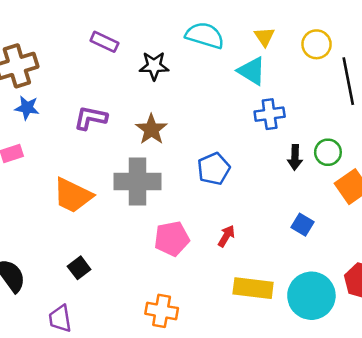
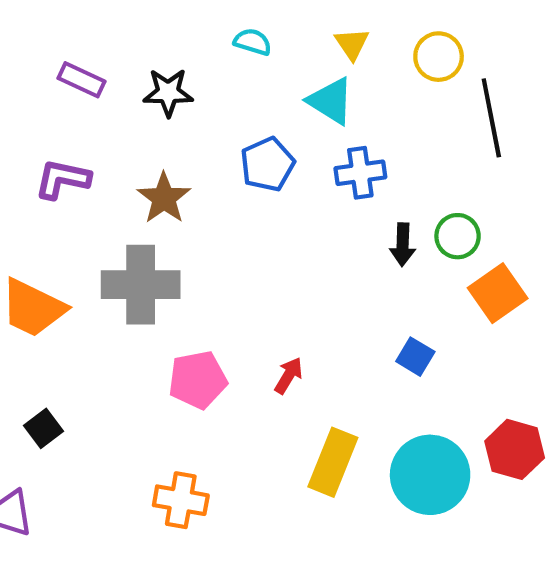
cyan semicircle: (205, 35) -> (253, 42), size x0.6
purple rectangle: (104, 42) -> (82, 80), moved
blue pentagon: (214, 169) -> (267, 164), moved
yellow rectangle: (253, 288) -> (333, 462), turned -75

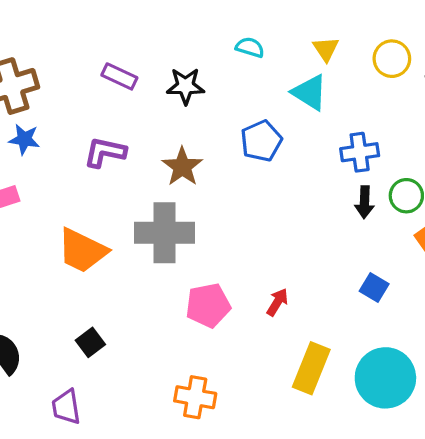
blue cross: (360, 173) -> (360, 152), moved

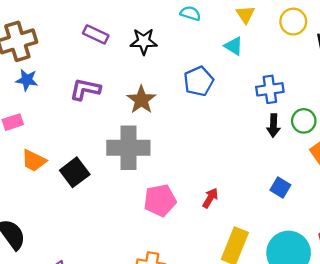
cyan triangle: (310, 93) -> (234, 46), size x0.7
orange trapezoid: (82, 251) -> (34, 161), moved, size x0.7
black square: (90, 342) -> (75, 172), moved, size x1.4

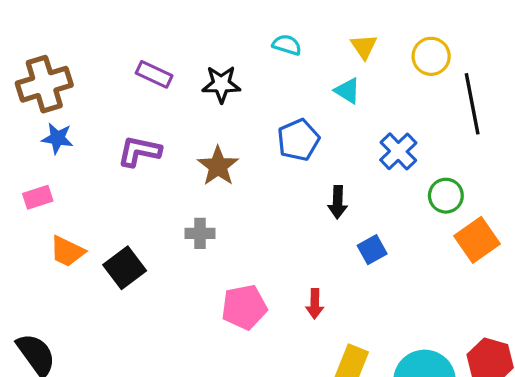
blue cross: (270, 89) -> (398, 151), turned -36
black arrow: (273, 126) -> (338, 202), moved
gray cross: (128, 148) -> (200, 233), size x0.5
blue square: (280, 187) -> (372, 250), moved, turned 30
red arrow: (210, 198) -> (315, 304), turned 150

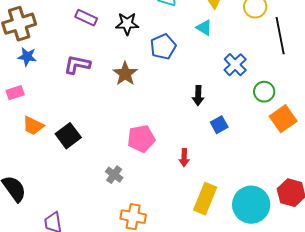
blue pentagon: (298, 140) -> (163, 47), moved
gray cross: (200, 233) -> (114, 175), moved, turned 36
pink pentagon: (244, 307) -> (141, 139), moved

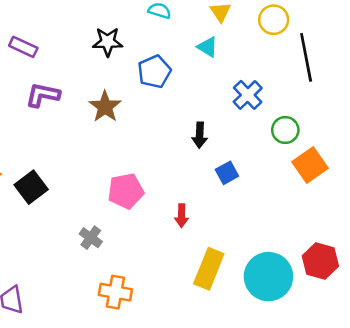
purple rectangle: (86, 18) -> (23, 47), moved

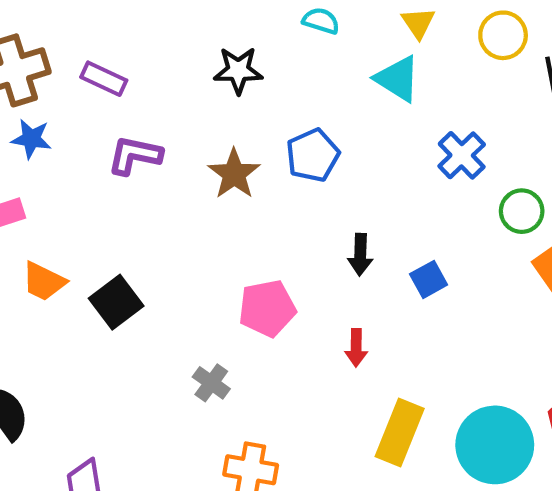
cyan triangle: (207, 47) -> (398, 79), size x1.4
blue pentagon: (154, 72) -> (313, 155), moved
black arrow: (200, 135) -> (360, 255), moved

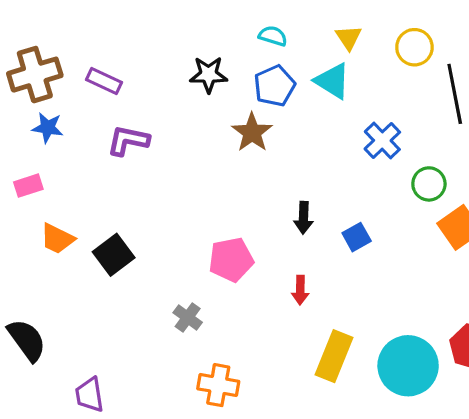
blue pentagon: (313, 155) -> (275, 86), moved
brown star: (234, 174) -> (252, 132), moved

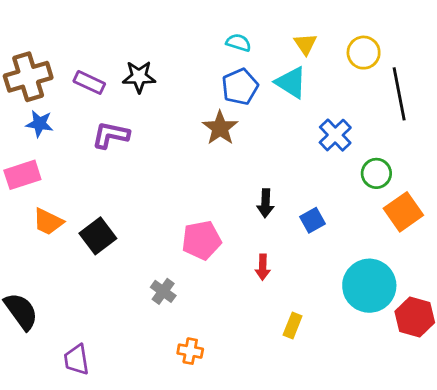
black star: (209, 75) -> (139, 77), moved
pink rectangle: (28, 186) -> (22, 175), size x1.4
yellow rectangle: (334, 356) -> (293, 325), size x0.6
cyan circle: (408, 366) -> (369, 286), moved
orange cross: (218, 385) -> (190, 351), size x0.7

